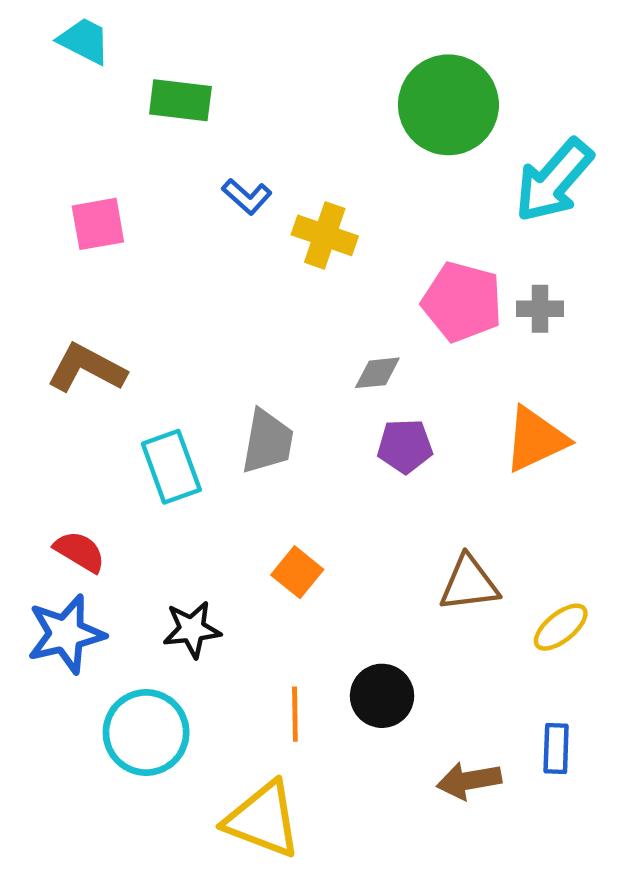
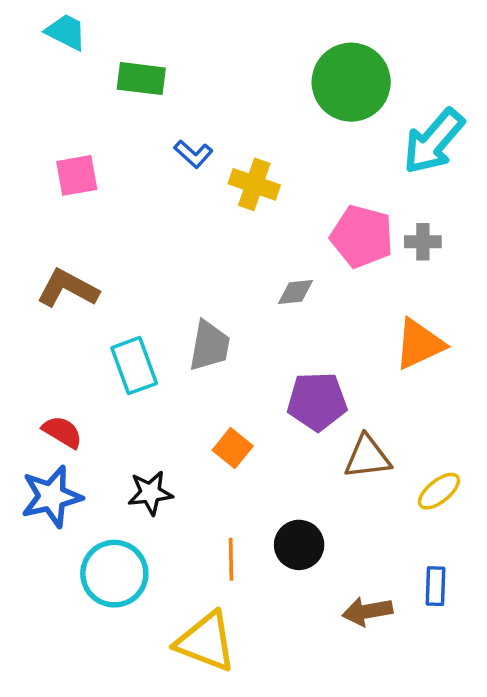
purple pentagon: (405, 446) -> (317, 401), moved, size x1.4

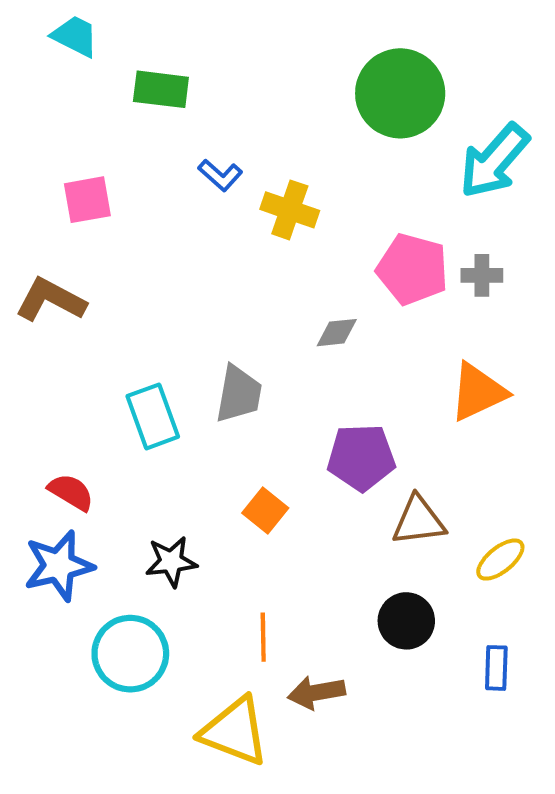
brown L-shape: (68, 288) -> (51, 300), moved
black circle: (299, 545) -> (406, 621), moved
brown arrow: (367, 611) -> (316, 692), moved

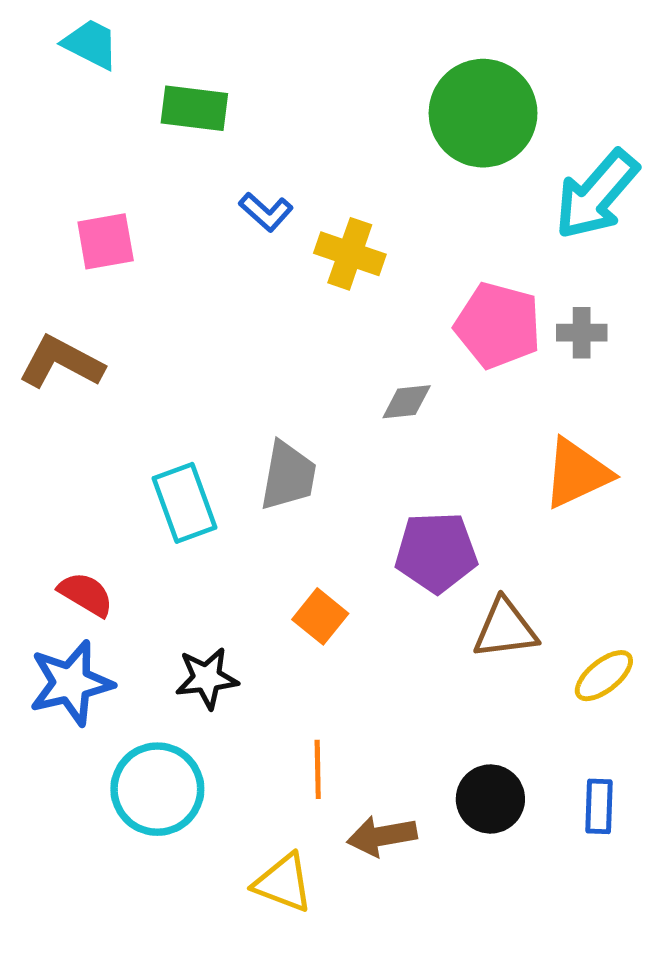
black circle: (406, 621) -> (490, 799), moved
yellow triangle: (235, 731) -> (283, 883), size x0.7

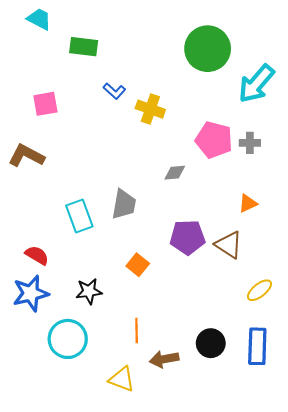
orange triangle: (577, 473) -> (248, 203), size x0.6
brown triangle: (505, 629) -> (229, 245), moved, turned 40
blue rectangle: (599, 806) -> (257, 346), size x1.6

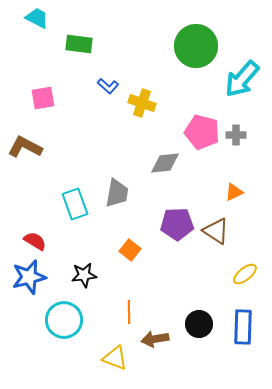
gray diamond: (175, 173) -> (165, 163), size x1.4

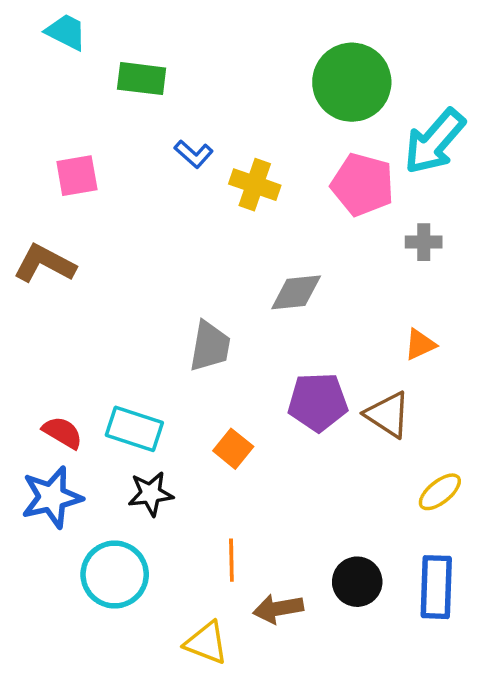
pink pentagon: (202, 132) -> (363, 185), moved
cyan rectangle: (75, 204) -> (134, 429), moved, turned -52

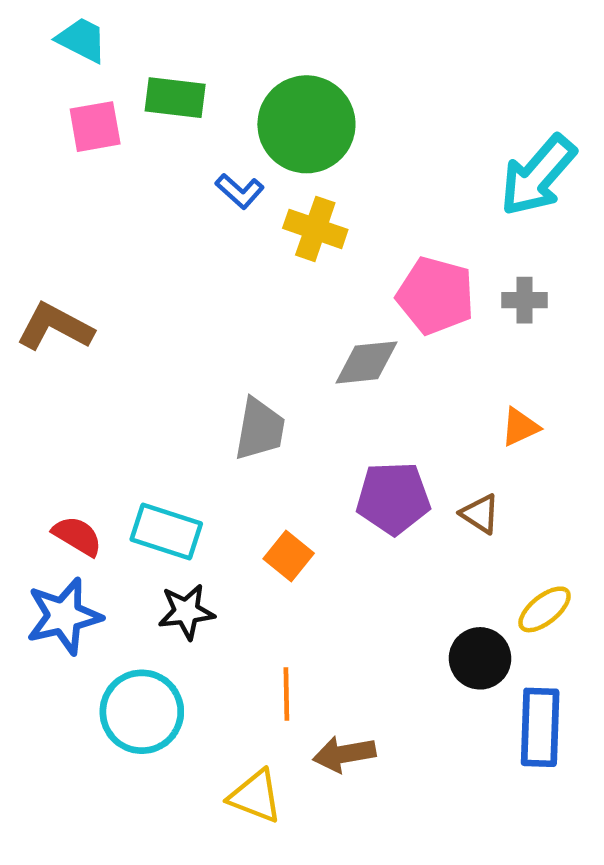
green circle: (352, 82) -> (306, 124), moved
pink square: (77, 176) -> (95, 127), moved
pink pentagon: (363, 185) -> (436, 296), moved
brown triangle: (388, 415) -> (480, 514), size x0.7
black circle: (357, 582) -> (480, 658), moved

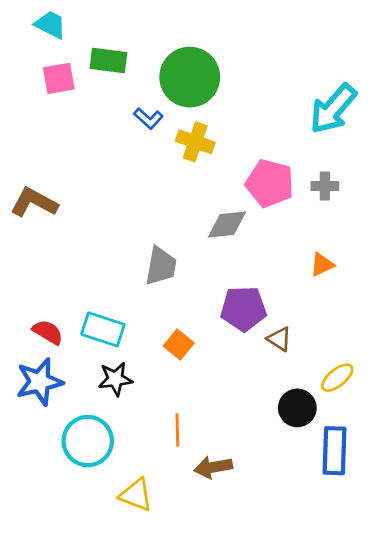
brown triangle: (480, 514) -> (279, 339), moved
yellow triangle: (255, 796) -> (136, 495), moved

